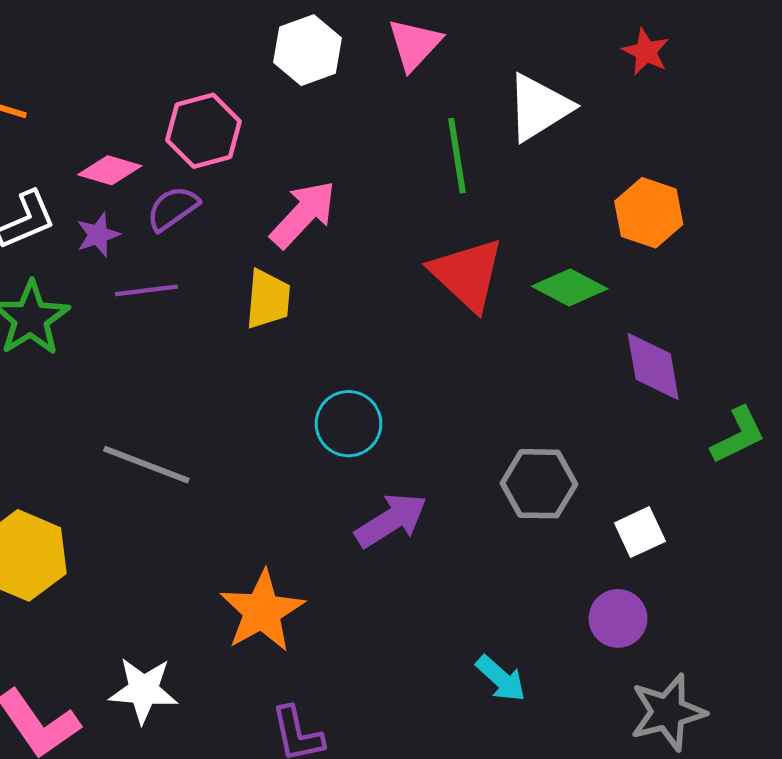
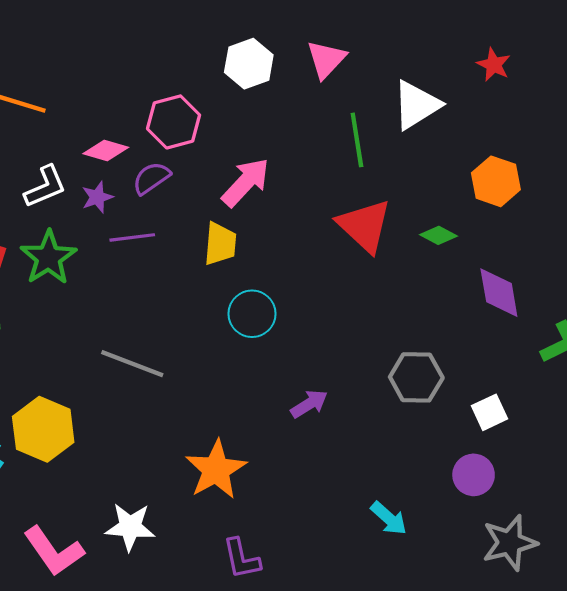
green diamond: (570, 287) -> (439, 235), size x0.7
cyan circle: (349, 424) -> (252, 314), moved
purple arrow: (391, 520) -> (309, 404), size x0.7

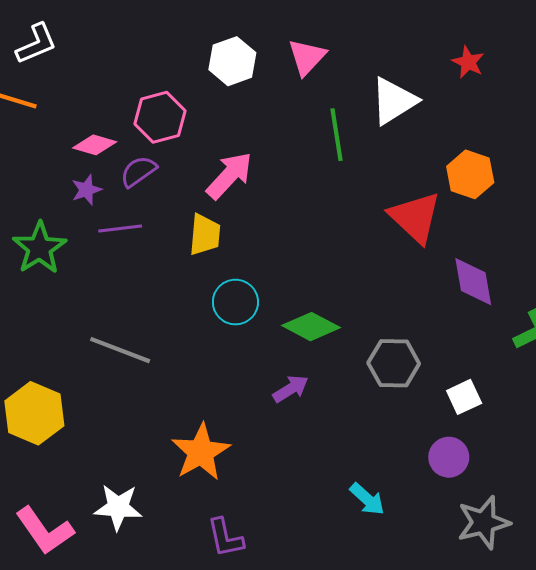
white L-shape: (45, 187) -> (36, 44), moved
red triangle: (364, 226) -> (415, 217), moved
green diamond: (439, 235) -> (311, 327), moved, size x1.6

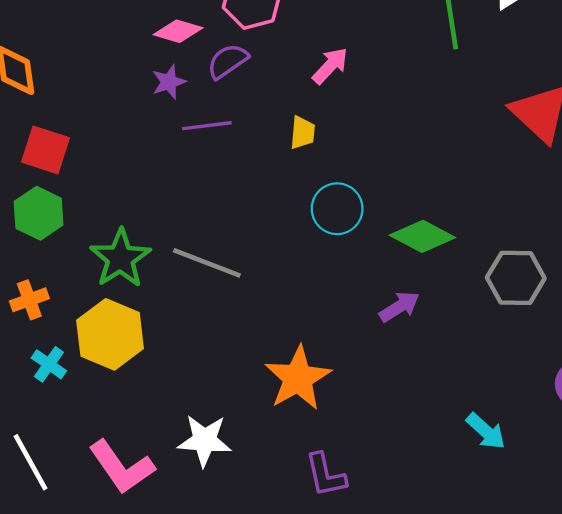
pink arrow: (229, 175) -> (330, 66), size x0.7
yellow trapezoid: (205, 235) -> (303, 133), size x0.7
green star: (39, 248) -> (120, 258), moved

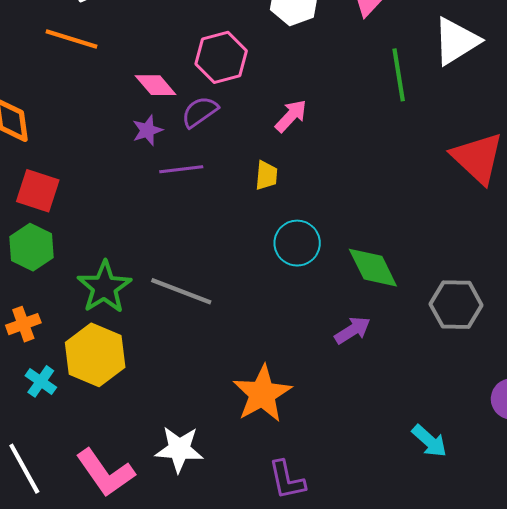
pink diamond: (178, 31) -> (156, 85), turned 33
green diamond: (422, 236) -> (373, 268), turned 36

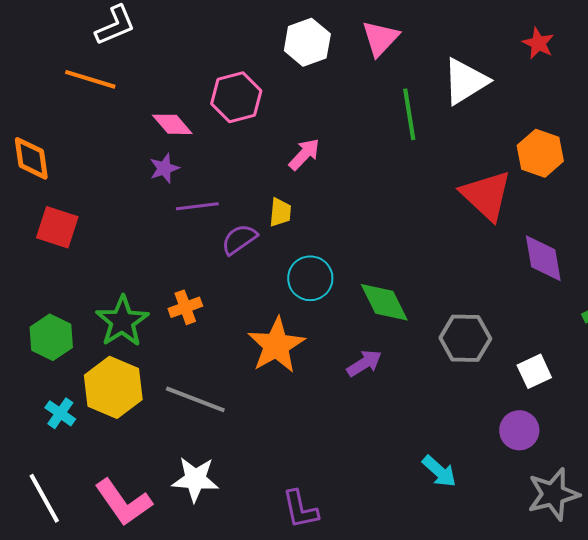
purple semicircle: (200, 112) -> (239, 239), moved
green hexagon: (32, 247) -> (51, 337), moved
gray line: (181, 291) -> (195, 399), moved
orange cross: (23, 324) -> (185, 307), moved
orange star: (262, 394) -> (276, 345), moved

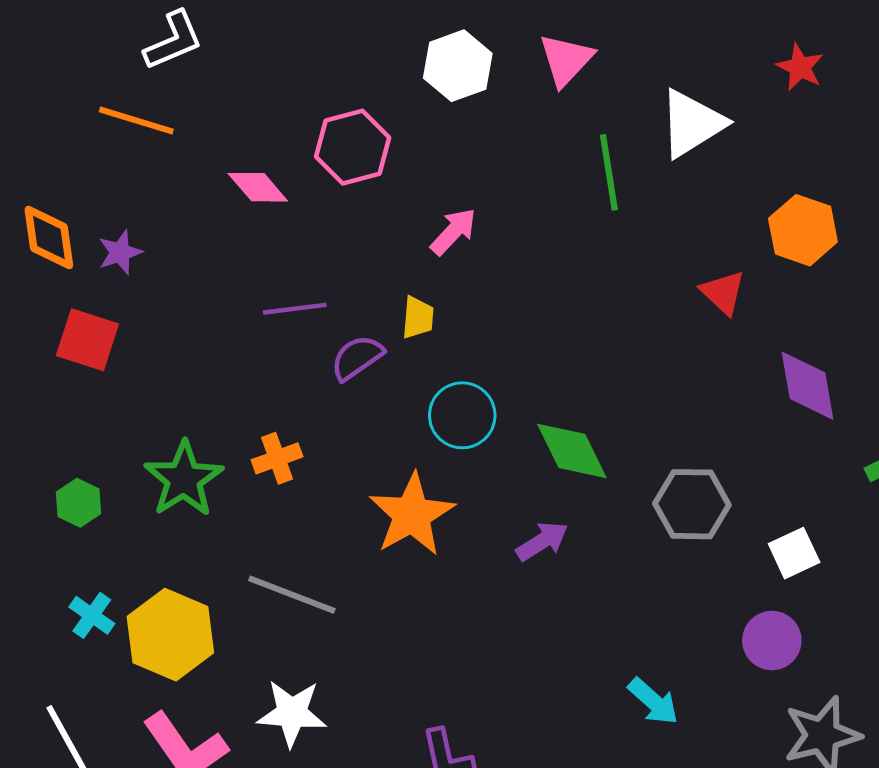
purple star: (164, 168) -> (120, 252), moved
red triangle: (486, 195) -> (723, 292), size x0.6
green hexagon: (51, 337) -> (79, 503), size x0.7
yellow hexagon: (113, 387) -> (170, 635), moved

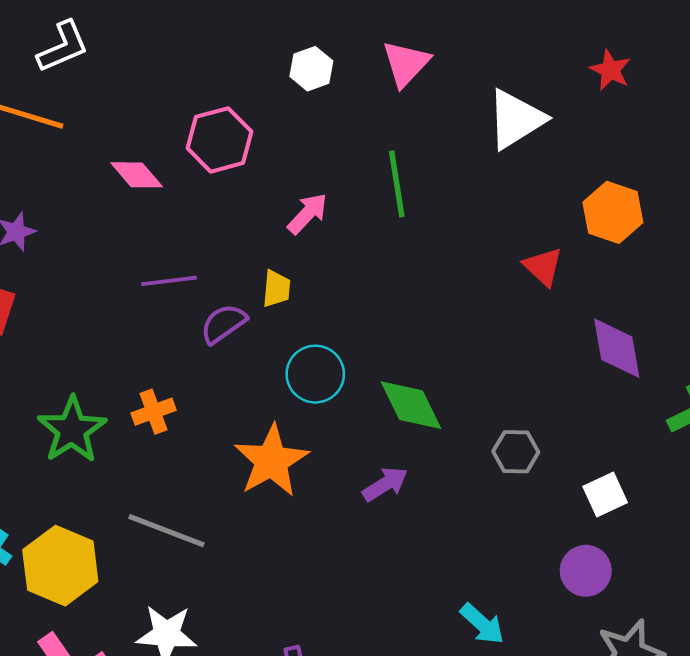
white hexagon: (458, 66) -> (311, 69), size x0.7
green line: (609, 172) -> (397, 184), moved
gray hexagon: (692, 504) -> (516, 452), size x0.7

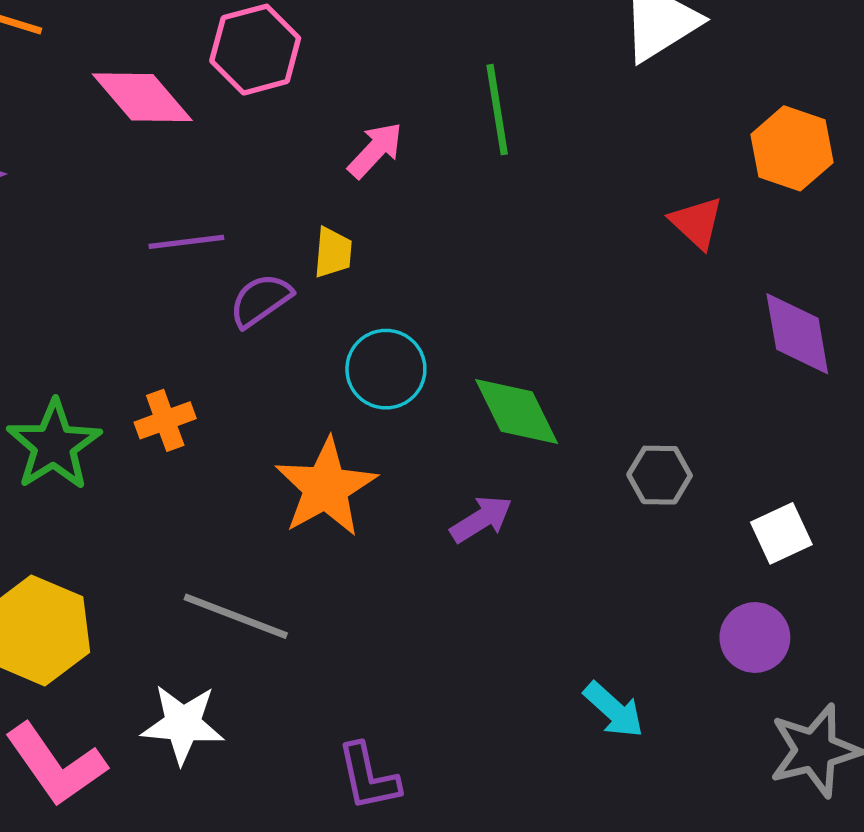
pink diamond: (137, 175) -> (142, 97), size x1.4
gray line: (166, 531) -> (236, 616), moved

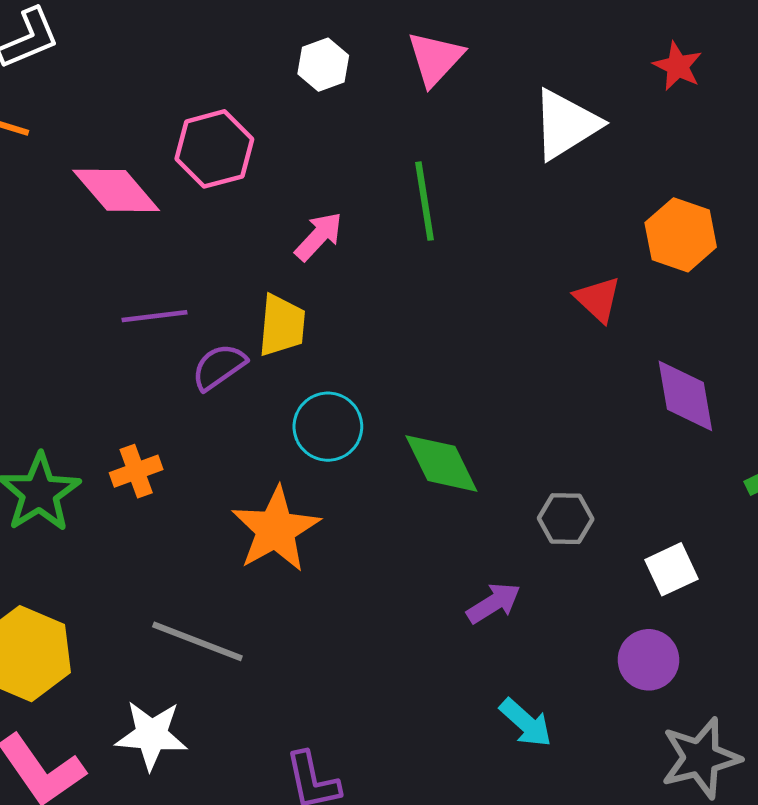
yellow trapezoid: (333, 253) -> (282, 325), size x1.4
purple arrow: (481, 519) -> (494, 603), moved

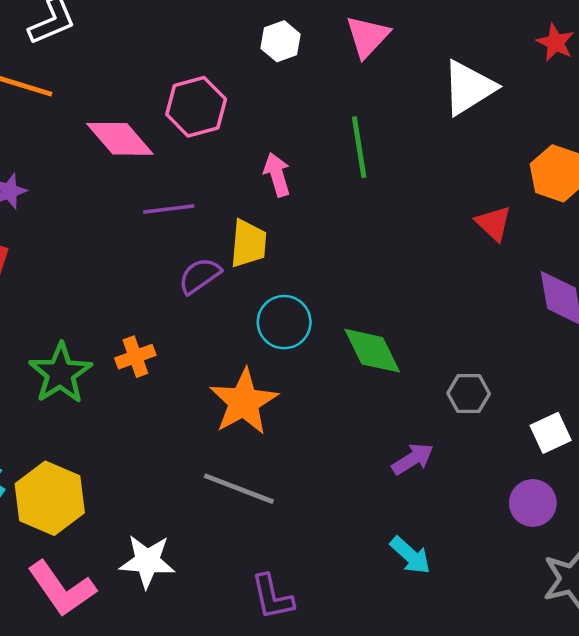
pink arrow: (319, 236) -> (277, 175), turned -60
purple line: (155, 316) -> (169, 209), moved
gray line: (197, 641) -> (239, 489), moved
cyan arrow: (526, 723) -> (410, 555), moved

